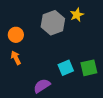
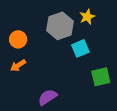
orange arrow: (16, 58) -> (18, 65), turned -96
cyan square: (66, 68) -> (80, 48), moved

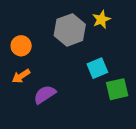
cyan square: (80, 48) -> (97, 68), moved
purple semicircle: (48, 97) -> (45, 94), moved

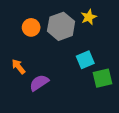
orange circle: (21, 46) -> (31, 27), moved
orange arrow: (21, 76) -> (18, 67), turned 84

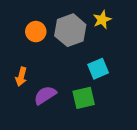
orange arrow: (18, 67) -> (21, 77), turned -126
green square: (103, 78) -> (84, 98), moved

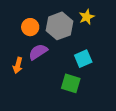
purple semicircle: (45, 95) -> (38, 52), moved
green square: (84, 98) -> (71, 83), turned 30

